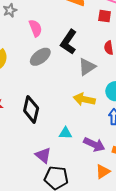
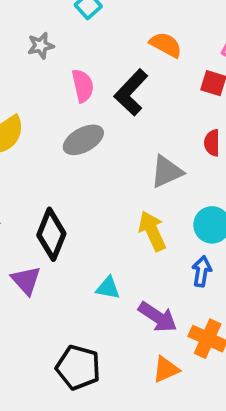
black L-shape: (69, 42) -> (131, 92), moved
yellow arrow: (84, 99) -> (152, 231), turned 45
purple triangle: (43, 155) -> (26, 280), moved

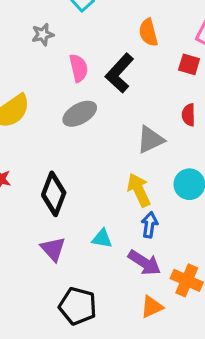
orange semicircle: (166, 45) -> (148, 32), turned -132
blue arrow: (202, 271) -> (150, 225), moved
purple triangle: (26, 280) -> (53, 249), moved

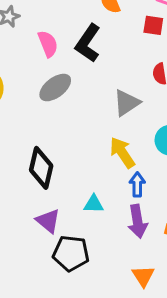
purple arrow: (144, 263) -> (138, 221), turned 56
black pentagon: (78, 306) -> (71, 253), moved
orange triangle: (152, 307) -> (143, 276), moved, turned -30

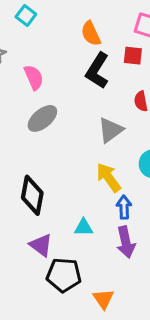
black L-shape: (88, 43) -> (97, 71), moved
orange triangle: (143, 276) -> (103, 299), moved

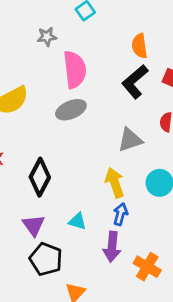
pink semicircle: (34, 77) -> (75, 70), size x1.5

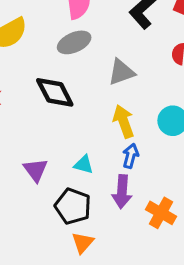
gray triangle: (130, 140) -> (121, 72), moved
black diamond: (40, 177) -> (55, 92), moved, turned -54
black pentagon: (46, 259) -> (73, 206), moved

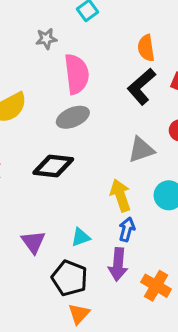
gray triangle: (121, 72) -> (141, 150), moved
black diamond: (55, 92) -> (53, 166), turned -57
cyan triangle: (84, 165) -> (81, 237), turned -36

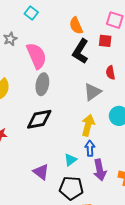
gray ellipse: (73, 117) -> (42, 84), turned -40
yellow arrow: (120, 195) -> (88, 125), turned 50
blue arrow: (127, 229) -> (90, 148), moved

